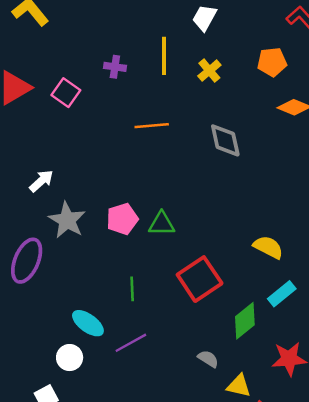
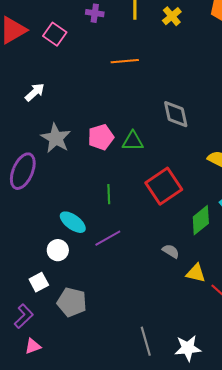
gray diamond: (225, 140) -> (176, 114), moved
white arrow: (41, 181) -> (35, 92), moved

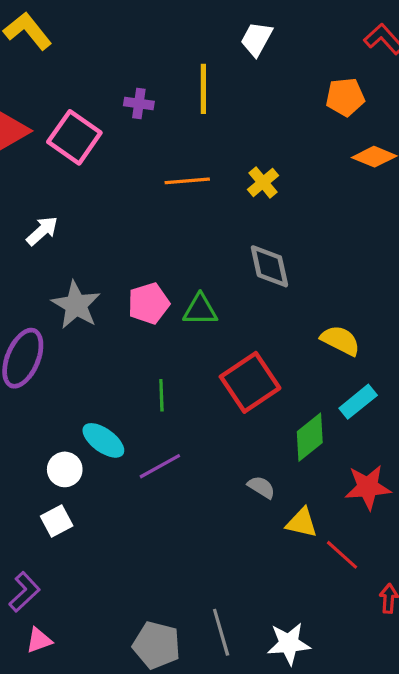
yellow cross: (172, 16) -> (263, 182), moved
pink square: (55, 34) -> (74, 137), size x1.4
white circle: (58, 250) -> (65, 469), moved
white square: (39, 282) -> (57, 521), moved
gray pentagon: (72, 302) -> (157, 645), moved

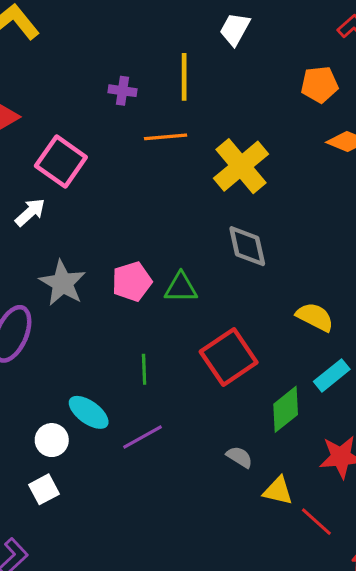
pink square: (74, 137) -> (61, 162), moved
orange line: (187, 181) -> (166, 137), moved
yellow cross: (263, 182) -> (241, 166), size x1.8

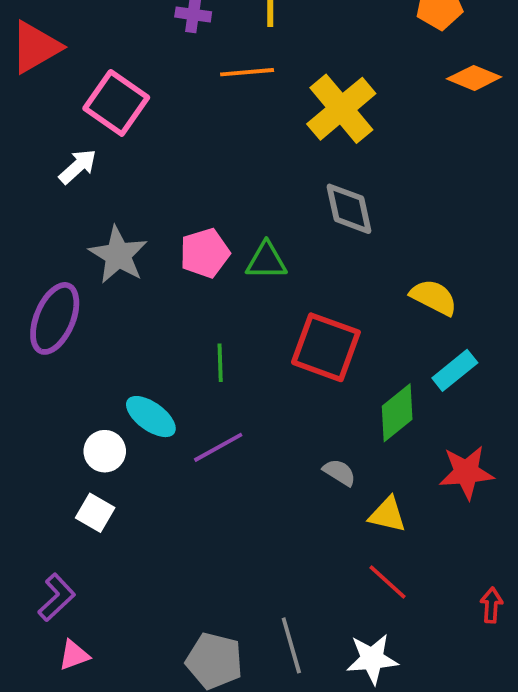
red square: (229, 357) -> (326, 347), turned -36
white square: (44, 489) -> (95, 513), turned -32
red line: (316, 522) -> (388, 582), moved

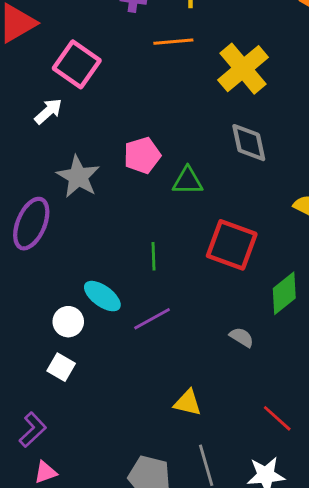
pink pentagon: (205, 253) -> (142, 155), moved
yellow triangle: (388, 515) -> (188, 403), moved

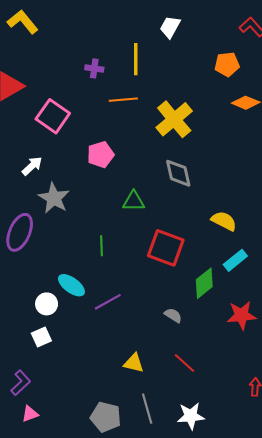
white arrow: (48, 111) -> (32, 166), moved
pink pentagon: (142, 155) -> (101, 155), moved
green line: (154, 256) -> (102, 246), moved
white square: (61, 367) -> (41, 337), turned 36
red line: (277, 418) -> (185, 363), moved

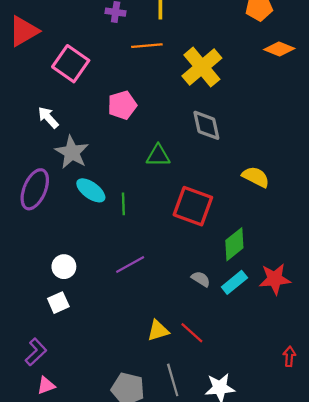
white arrow: (32, 166) -> (48, 117), turned -90
cyan rectangle: (235, 260) -> (234, 282), moved
cyan ellipse: (71, 285) -> (91, 190), moved
yellow triangle: (134, 363) -> (158, 331), turned -30
red line: (185, 363) -> (192, 333), moved

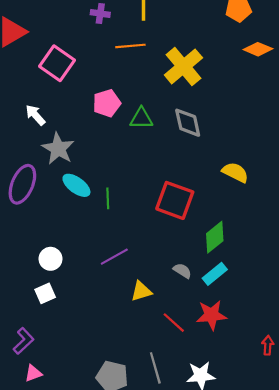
green triangle: (158, 156) -> (141, 118), moved
red star: (275, 279) -> (212, 315), moved
yellow triangle: (158, 331) -> (141, 291), moved

